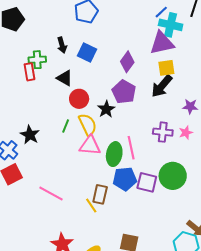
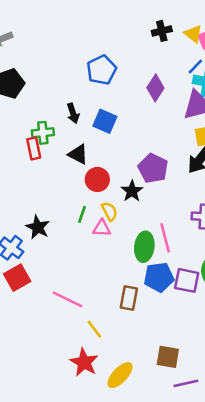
purple diamond: (127, 62) -> (155, 88), moved
yellow semicircle: (88, 125) -> (109, 211), size x0.7
pink triangle: (90, 146) -> (102, 228), moved, size x0.7
yellow line: (91, 206) -> (94, 329), moved

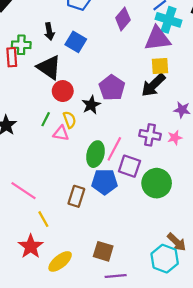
black triangle: (78, 154) -> (49, 67), size x1.4
pink line: (165, 238) -> (114, 149), turned 35
purple square: (187, 280) -> (129, 166), moved

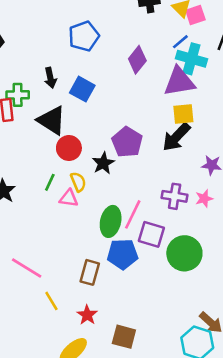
red star: (31, 246) -> (87, 315), moved, size x0.7

